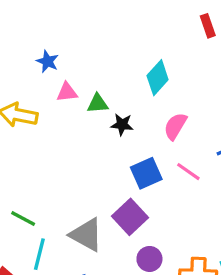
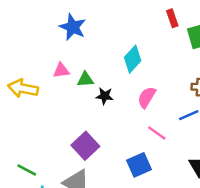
blue star: (47, 61) -> (73, 27), moved, size x1.5
blue square: (146, 173) -> (139, 165), moved
purple square: (130, 217) -> (85, 146), moved

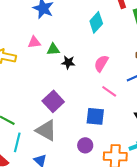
cyan diamond: (133, 59) -> (96, 22), moved
blue square: (139, 165) -> (95, 116), turned 30

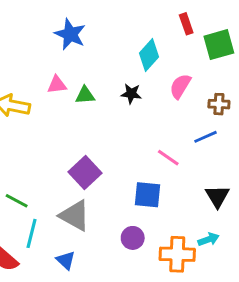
black star: (68, 62) -> (131, 94), moved
pink semicircle: (101, 63) -> (180, 86), moved

